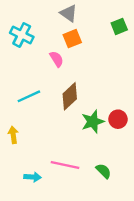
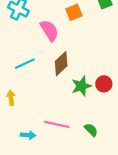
orange square: (72, 39) -> (74, 12), moved
pink semicircle: (57, 59) -> (49, 30), size x1.5

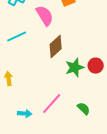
cyan line: (25, 64) -> (17, 37), moved
pink line: (57, 124) -> (52, 104), turned -60

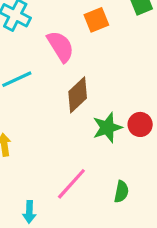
green semicircle: (84, 109) -> (121, 192), turned 56
cyan arrow: (25, 114) -> (29, 212), moved, turned 88

